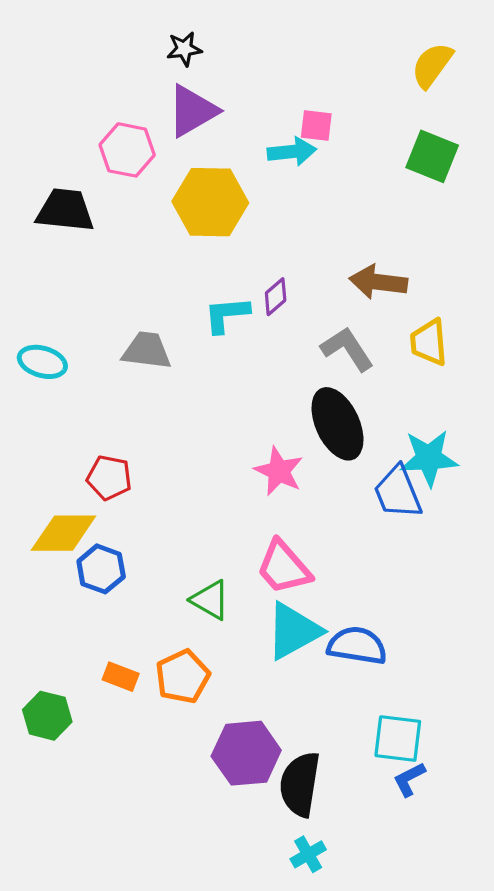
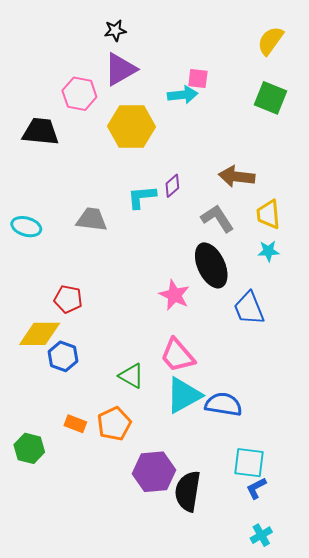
cyan star: (429, 458) -> (268, 251), moved, size x0.6
cyan cross: (308, 854) -> (261, 535), moved

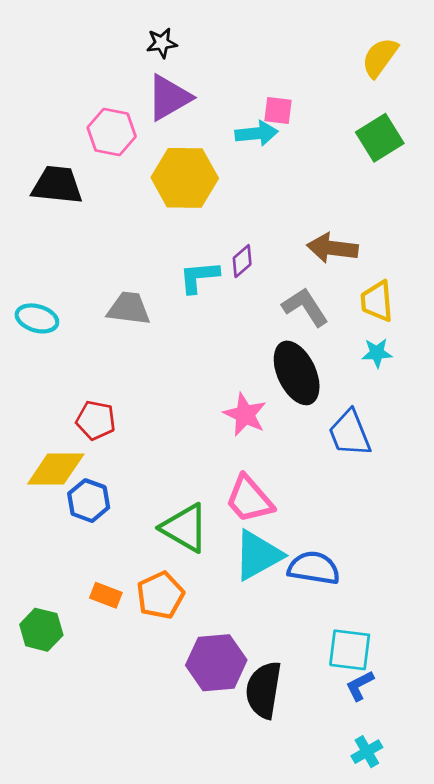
green square: (270, 98) -> (380, 138), turned 36
green triangle: (132, 376) -> (185, 528), size x1.4

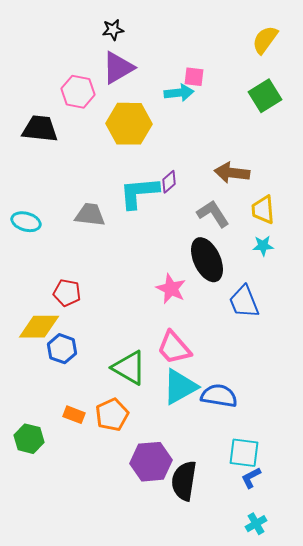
cyan L-shape: (199, 277) -> (139, 193), size x1.4

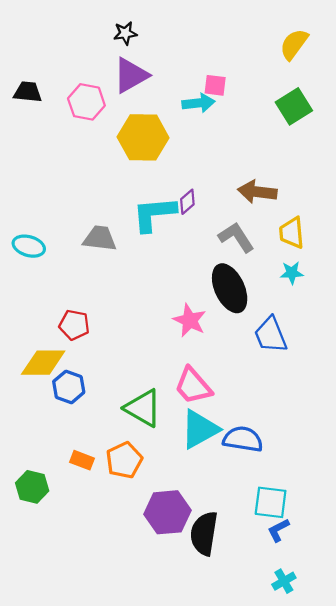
black trapezoid: (40, 129) -> (28, 92), moved, size x0.7

